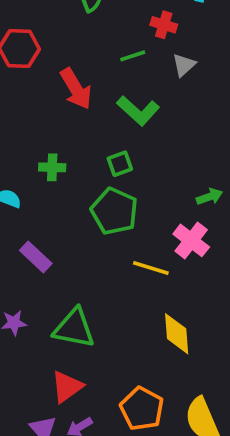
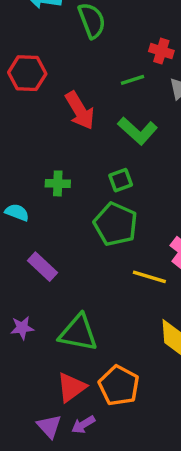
orange pentagon: (142, 409) -> (119, 386), moved

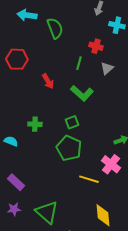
green line: (132, 80) -> (79, 63), turned -56
red arrow: (80, 110) -> (48, 81), size x0.7
purple rectangle: (42, 267) -> (16, 182), moved
green triangle: (78, 333) -> (47, 212), turned 30

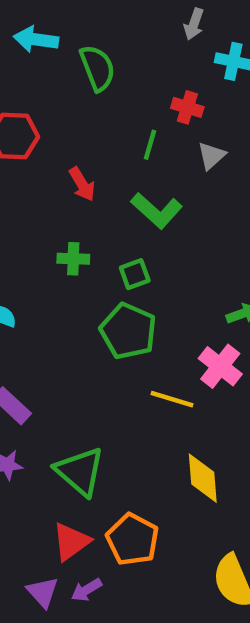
green cross: (35, 124) -> (73, 259), moved

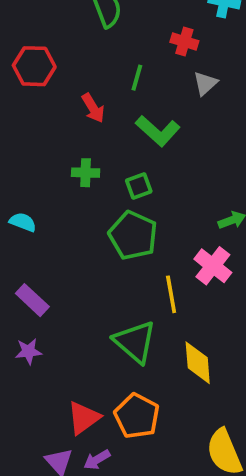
green line: (150, 145) -> (137, 78), moved
yellow line: (172, 399) -> (171, 294), turned 63
green triangle: (80, 472) -> (135, 342), moved

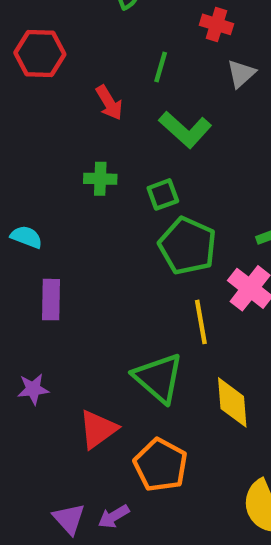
green pentagon: (133, 235) -> (187, 246), moved
purple rectangle: (32, 300) -> (51, 300), moved, turned 48
red triangle: (84, 418) -> (98, 429), moved

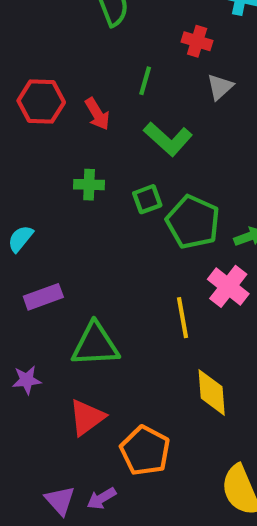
red hexagon: (40, 54) -> (41, 101), moved
cyan semicircle: (26, 237) -> (20, 239), turned -72
green pentagon: (187, 246) -> (193, 222), moved
purple rectangle: (51, 300) -> (43, 297), turned 69
green triangle: (158, 378) -> (95, 345), moved, turned -44

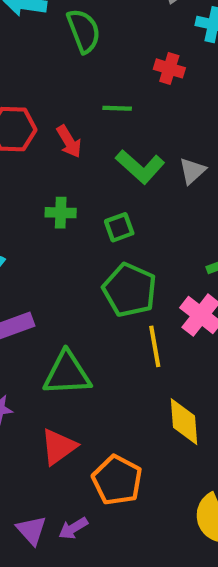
green line: (145, 81) -> (117, 108), turned 76
gray triangle: (220, 87) -> (192, 171), moved
green pentagon: (193, 222) -> (130, 290), moved

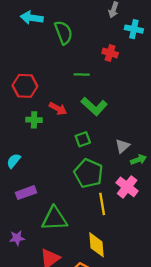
red arrow: (69, 142) -> (58, 109), moved, turned -30
gray triangle: (192, 171) -> (123, 146), moved
green cross: (61, 213) -> (34, 120), moved
yellow diamond: (184, 422) -> (96, 245), moved

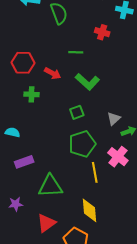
red arrow: (58, 109) -> (53, 73), moved
cyan semicircle: (14, 161) -> (13, 132), turned 64
green pentagon: (88, 173) -> (82, 144), turned 30

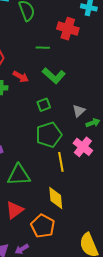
red cross: (102, 32) -> (68, 29), size x1.5
red arrow: (53, 73) -> (21, 77), moved

